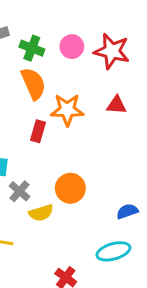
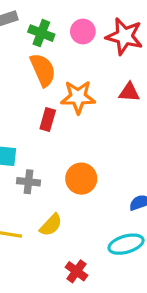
gray cross: (20, 191) -> (28, 182), turned -35
yellow semicircle: (41, 213) -> (51, 225), moved, turned -30

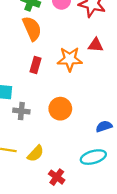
orange star: (78, 97) -> (70, 59), moved
yellow semicircle: (51, 225) -> (36, 153), moved

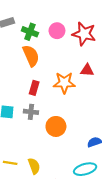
gray cross: (21, 111) -> (31, 112), moved
yellow semicircle: (36, 153) -> (34, 166), turned -63

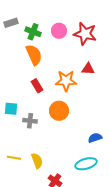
red rectangle: (34, 88) -> (37, 86), turned -48
gray cross: (31, 112) -> (30, 121), moved
orange circle: (56, 126) -> (59, 111), moved

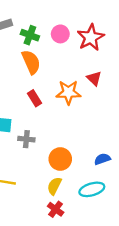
red star: (85, 34) -> (91, 37), turned 30
red triangle: (88, 69) -> (94, 78), turned 40
orange circle: (59, 111) -> (60, 159), moved
yellow semicircle: (37, 161) -> (54, 186), moved, turned -133

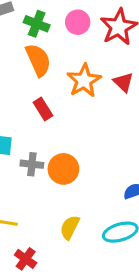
orange star: (68, 92) -> (84, 81), moved, turned -30
orange circle: (60, 159) -> (63, 169), moved
red cross: (56, 209) -> (26, 259), moved

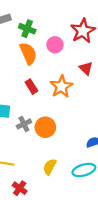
pink circle: (78, 22) -> (55, 45), moved
orange star: (84, 81) -> (61, 87), moved
gray cross: (32, 164) -> (24, 124), turned -32

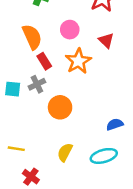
pink circle: (55, 45) -> (70, 30), moved
orange semicircle: (28, 53) -> (32, 37), moved
gray cross: (24, 124) -> (37, 84), moved

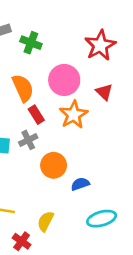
pink circle: (70, 30) -> (64, 80), size x1.5
blue semicircle: (115, 124) -> (80, 184), moved
yellow semicircle: (65, 152) -> (46, 221), moved

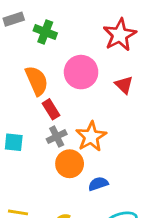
orange star: (74, 115) -> (91, 137), moved
gray cross: (28, 140) -> (57, 137), moved

